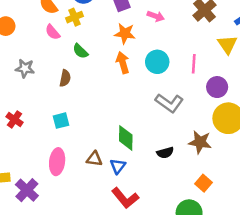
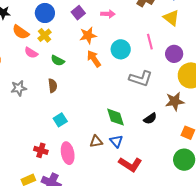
red cross: (15, 119) -> (41, 150), moved

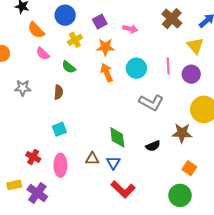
yellow cross: (44, 35) -> (75, 40), moved
purple circle: (174, 54) -> (191, 74), moved

